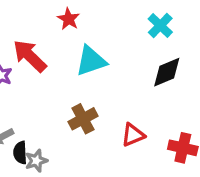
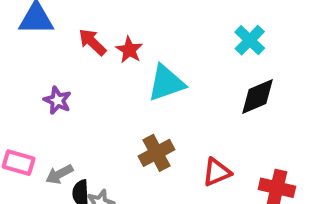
red star: (68, 19) -> (129, 50), moved
red arrow: (30, 56) -> (92, 42), moved, size x0.7

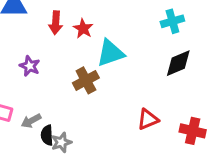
cyan cross: (250, 40) -> (172, 21), turned 30
red arrow: (92, 42) -> (56, 23), turned -130
brown cross: (156, 153) -> (86, 80), moved

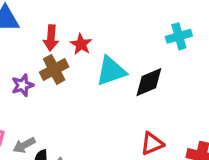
black diamond: (178, 63) -> (149, 82), moved
purple star: (30, 66) -> (23, 85), turned 30
brown cross: (86, 80) -> (54, 69), moved

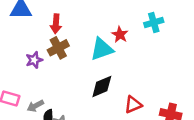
red star: (81, 44) -> (120, 35), moved
black diamond: (149, 82) -> (102, 87), moved

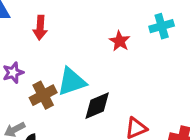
brown cross: (58, 48) -> (43, 95), moved
cyan triangle: (102, 49) -> (72, 82), moved

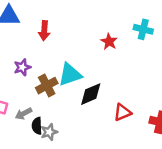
cyan cross: (162, 26) -> (143, 29), turned 30

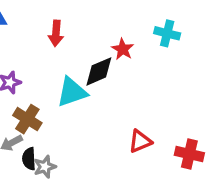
red arrow: (44, 31) -> (56, 33), moved
brown cross: (47, 86) -> (27, 119), moved, turned -30
black diamond: (91, 94) -> (99, 71), moved

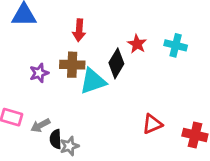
cyan cross: (167, 33) -> (176, 45), moved
black diamond: (99, 71) -> (116, 63), turned -36
brown cross: (27, 119) -> (72, 65), moved, turned -30

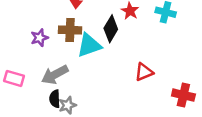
red triangle: (152, 124) -> (144, 72), moved
gray arrow: (40, 125) -> (55, 75), moved, size x1.5

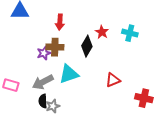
purple star: (39, 38) -> (44, 53), moved
cyan triangle: (89, 45) -> (69, 74), moved

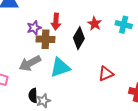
red arrow: (60, 22) -> (56, 22), moved
purple star: (44, 53) -> (34, 28), moved
gray arrow: (43, 82) -> (30, 63), moved

